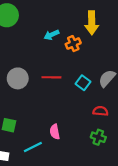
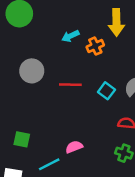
gray circle: (18, 78) -> (32, 71), moved
pink semicircle: (55, 132) -> (74, 147), turned 80

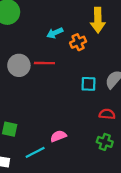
red line: (70, 85) -> (44, 63), moved
cyan square: (106, 91) -> (88, 84), turned -35

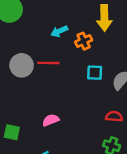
cyan square: (88, 84) -> (95, 73), moved
pink semicircle: (58, 136) -> (51, 120), moved

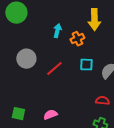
cyan arrow: (59, 31) -> (57, 31), turned 128
red line: (48, 63) -> (54, 69), moved, turned -42
pink semicircle: (51, 120) -> (50, 115), moved

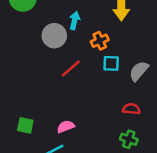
orange cross: (77, 39) -> (100, 41), moved
gray circle: (26, 59) -> (54, 36), moved

